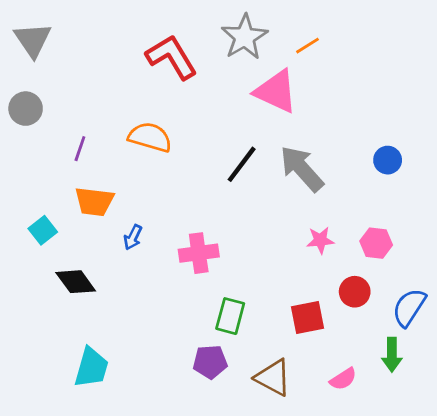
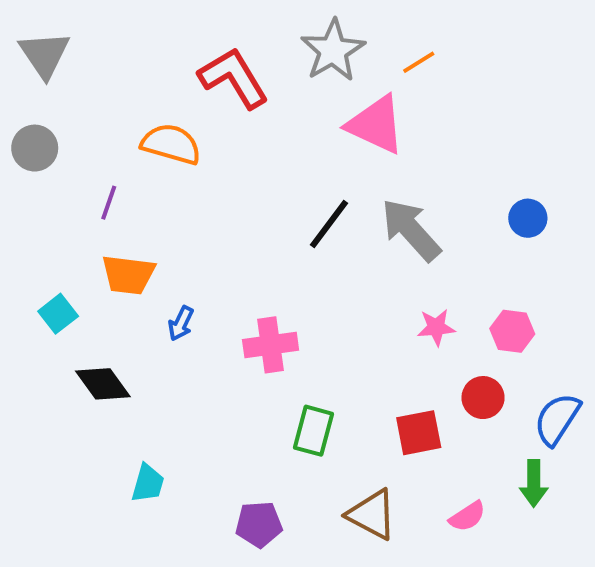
orange semicircle: (150, 137) -> (171, 144), moved
purple pentagon: (210, 362) -> (259, 524), moved
cyan trapezoid: (91, 368) -> (148, 483), moved, size x0.7

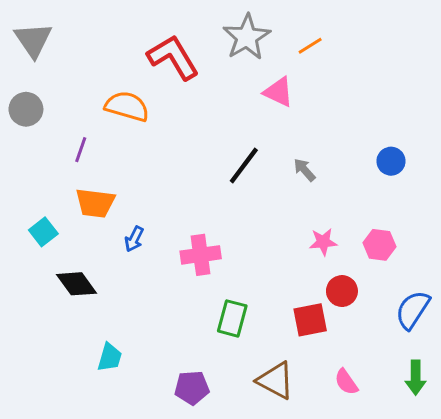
pink triangle: (376, 125) -> (278, 92), size x0.7
gray arrow: (411, 230) -> (304, 170), size x0.5
red circle: (483, 398) -> (342, 291), moved
green arrow: (534, 483) -> (416, 378), moved
pink semicircle: (467, 516) -> (346, 382), turned 88

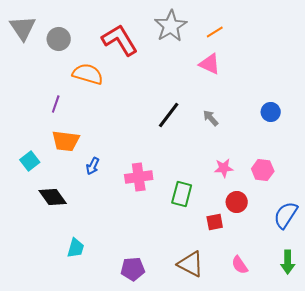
pink triangle: (278, 92) -> (210, 64), moved
gray circle: (26, 109) -> (59, 39), moved
green rectangle: (232, 318) -> (182, 194), moved
red square: (310, 320) -> (215, 222), size x0.7

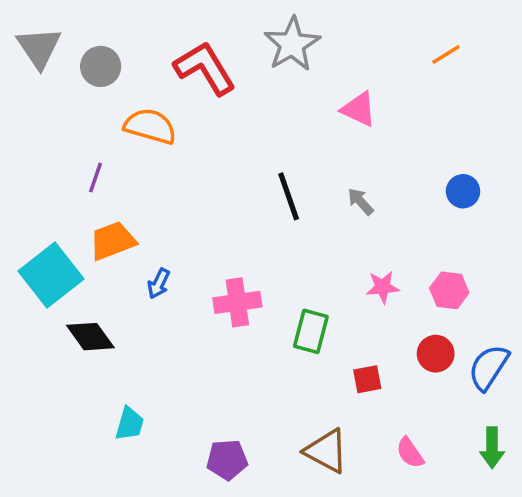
orange line: (215, 32) -> (446, 54), moved
black line: (169, 115) -> (289, 196), turned -56
orange trapezoid: (66, 141) -> (113, 241), turned 152
cyan square: (30, 161) -> (51, 275), size x1.8
red circle: (237, 202) -> (436, 354), moved

